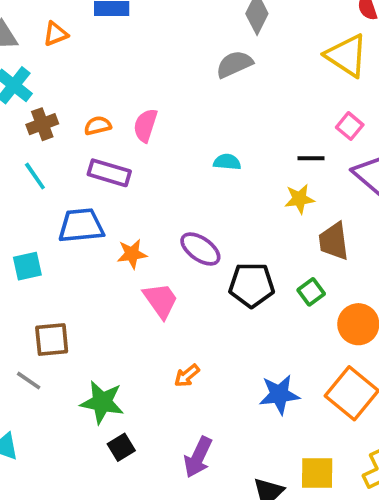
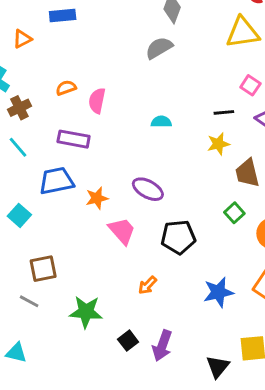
yellow triangle: (347, 56) -> (243, 33), turned -36
orange semicircle: (98, 126) -> (66, 88), moved
cyan square: (27, 266) -> (19, 215), turned -30
black pentagon: (252, 285) -> (178, 237), moved
black square: (121, 447) -> (128, 341), moved

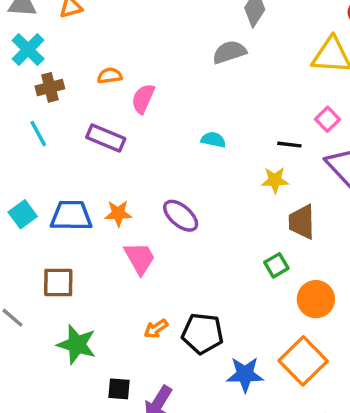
blue trapezoid: (56, 181) -> (71, 216), moved
black pentagon: (178, 237) -> (202, 333), moved
brown square: (43, 269) -> (58, 282), moved
blue star: (218, 292) -> (245, 374), moved
black square: (128, 341) -> (119, 389), turned 30

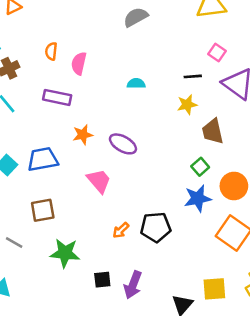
orange semicircle: (110, 76) -> (51, 51), turned -66
orange star: (118, 213) -> (83, 135), moved
blue star: (245, 374) -> (198, 198), moved

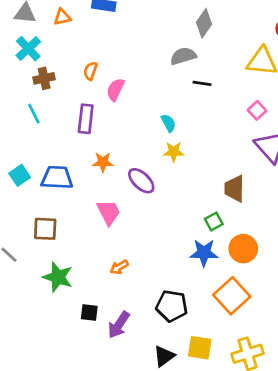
black line: (193, 76) -> (202, 83), moved
cyan semicircle: (136, 84) -> (168, 123), turned 48
purple rectangle: (57, 97) -> (86, 119), turned 72
yellow star: (187, 105) -> (174, 152), moved
black pentagon: (156, 227) -> (172, 306), moved

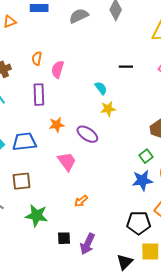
gray semicircle: (183, 56) -> (79, 16), moved
black line: (202, 83) -> (126, 67), moved
black pentagon: (172, 306) -> (139, 223), moved

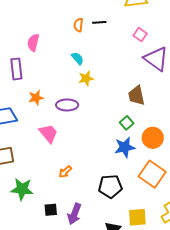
orange semicircle: (37, 58) -> (78, 25), moved
black line: (126, 67) -> (99, 22), moved
purple ellipse: (87, 134) -> (67, 105), turned -30
black pentagon: (139, 223) -> (110, 186), moved

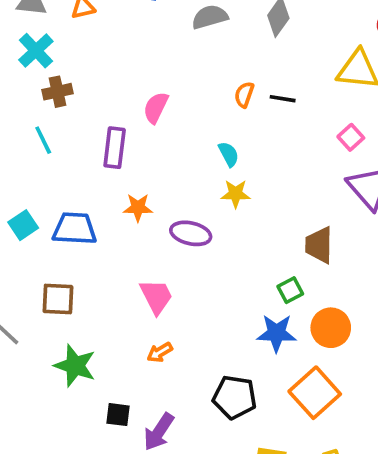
pink trapezoid: (48, 133) -> (156, 296), moved

